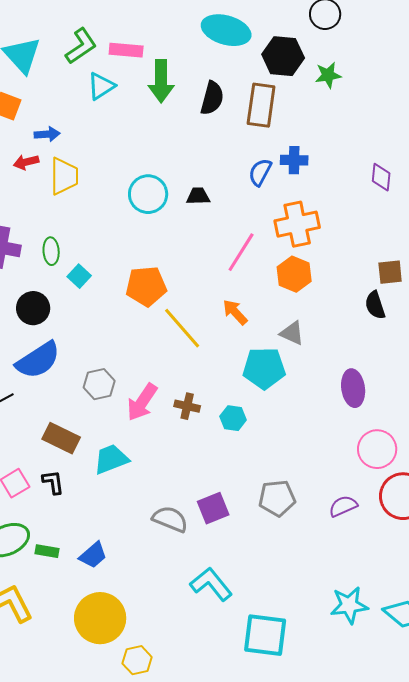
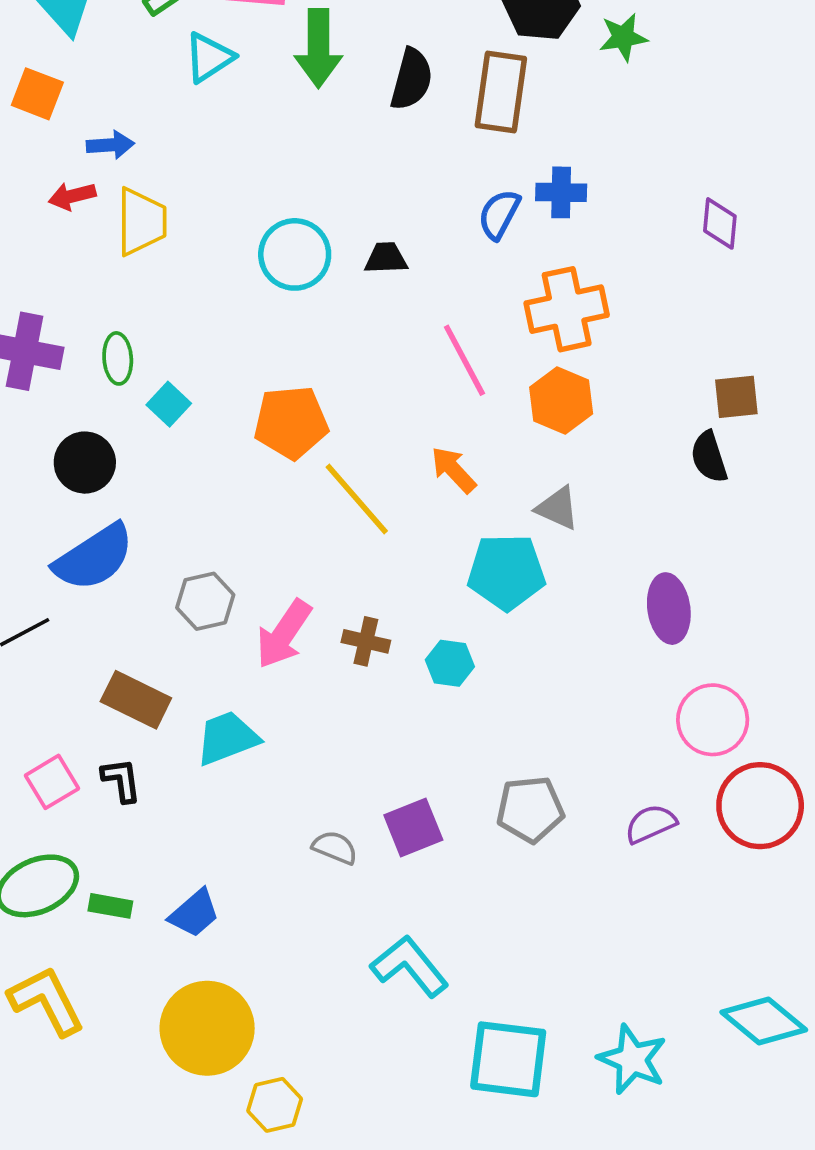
pink line: (241, 252) -> (464, 360), turned -60
gray semicircle: (170, 519) -> (335, 848), size x0.7
cyan star: (349, 605) -> (632, 1059), moved, turned 30

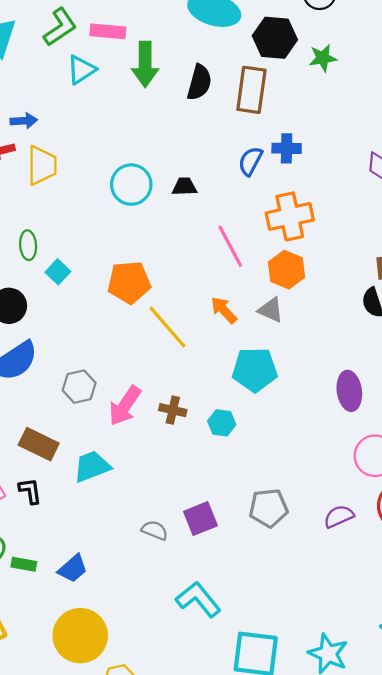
gray triangle: (557, 508) -> (271, 310), moved

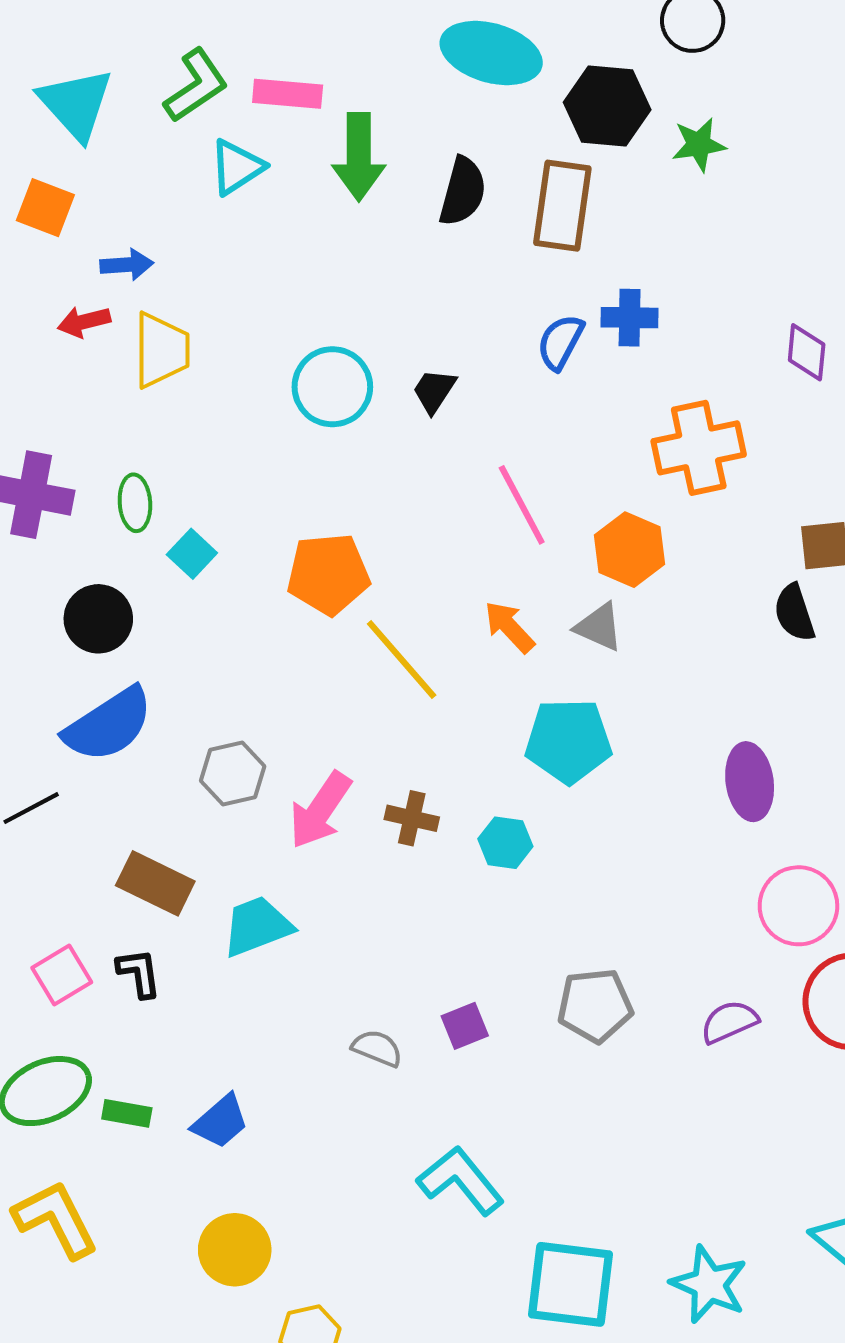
black trapezoid: (184, 187) -> (434, 391), turned -55
orange cross: (290, 216) -> (699, 448), moved
purple square: (200, 519) -> (465, 1026), size x0.7
yellow circle: (80, 636) -> (235, 1250), size x0.7

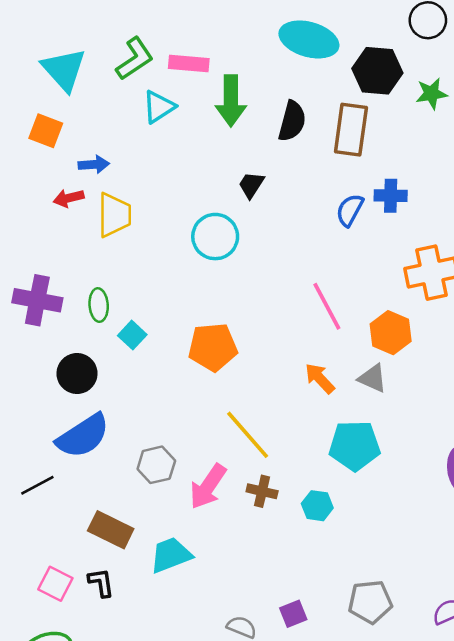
black trapezoid: (434, 391) -> (251, 185), moved
yellow line: (402, 660) -> (248, 435), moved
pink square: (62, 975) -> (55, 584), turned -32

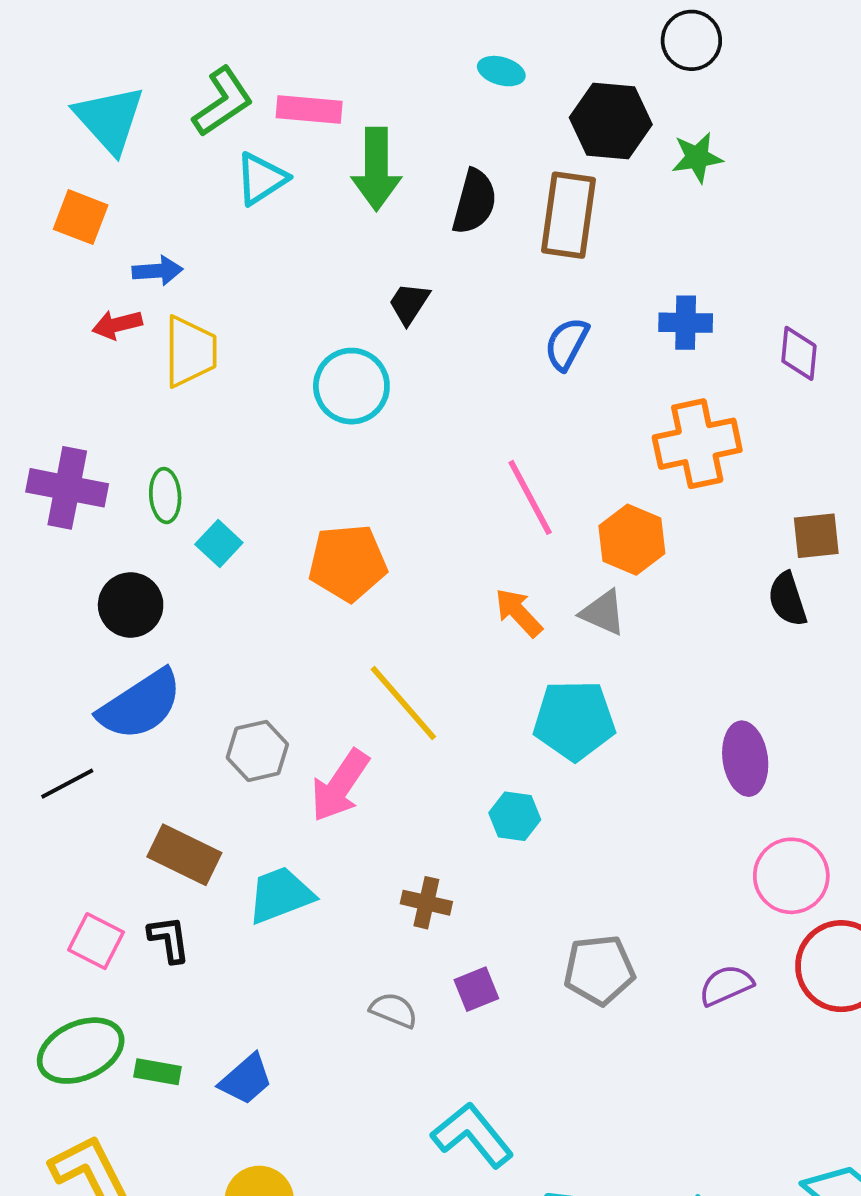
cyan ellipse: (309, 39) -> (501, 71), size x0.5
blue cross: (391, 196) -> (686, 323), moved
brown cross: (262, 491) -> (426, 903), moved

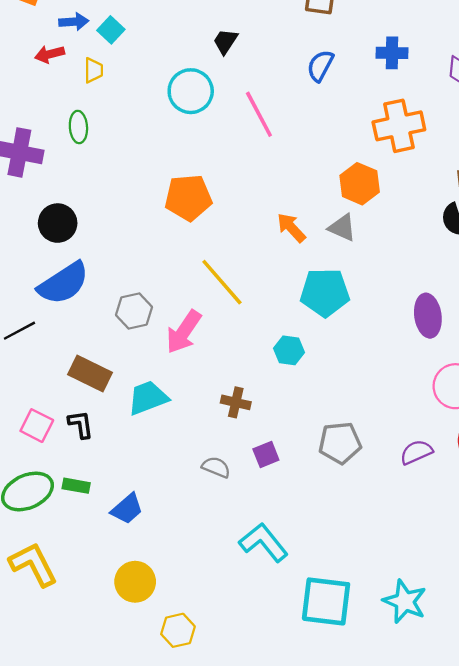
yellow trapezoid: (190, 351) -> (93, 70), size x0.6
green ellipse: (165, 496) -> (78, 127), moved
pink line: (530, 497) -> (259, 114), moved
cyan square: (219, 544) -> (111, 30), moved
green rectangle: (157, 1072) -> (76, 486), moved

